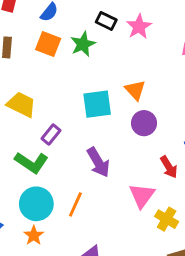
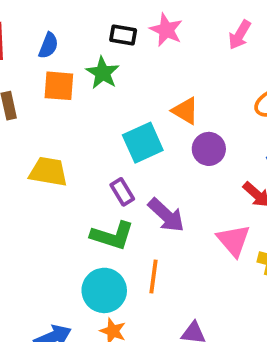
purple rectangle: (51, 134) -> (122, 192), moved, turned -54
green L-shape: (31, 162) -> (112, 236), moved

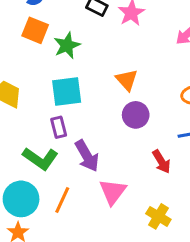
green star: (103, 73) -> (67, 45), moved
cyan square: (143, 143) -> (67, 92), moved
pink triangle: (234, 240) -> (113, 192), moved

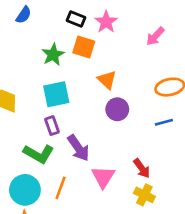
orange square: (35, 30) -> (84, 47), moved
red arrow: (161, 162) -> (142, 168), moved

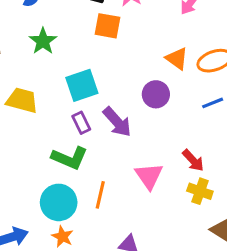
green star: (53, 55) -> (43, 41), moved
orange triangle: (107, 80) -> (177, 59), moved
purple arrow: (78, 148) -> (117, 122), moved

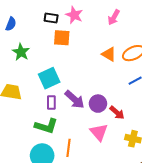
purple circle: (156, 94) -> (98, 104), moved
purple rectangle: (81, 123) -> (51, 102), turned 32
red arrow: (193, 160) -> (117, 113), moved

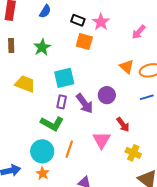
blue semicircle: (11, 24) -> (45, 11), moved
purple circle: (98, 104) -> (107, 95), moved

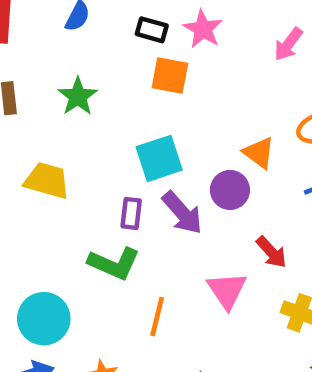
orange triangle: (127, 67) -> (259, 153), moved
cyan square: (64, 78) -> (159, 158), moved
cyan circle: (42, 151) -> (44, 319), moved

